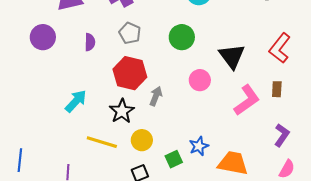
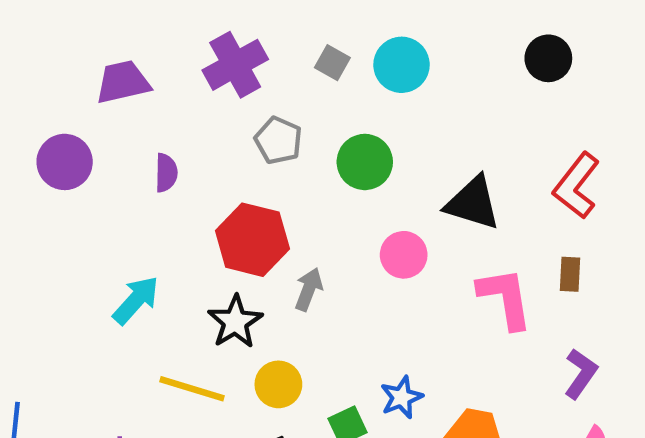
gray pentagon: (130, 33) -> (278, 140), moved
black triangle: (232, 56) -> (473, 203), turned -36
pink L-shape: (247, 100) -> (505, 298), turned -64

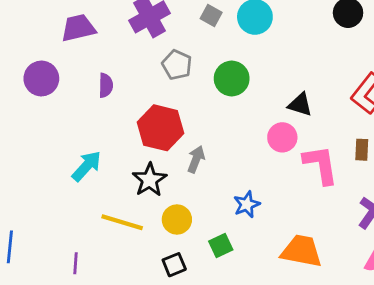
black triangle: (473, 203) -> (300, 105), size x0.7
pink circle: (404, 255) -> (282, 137), moved
blue star: (401, 397) -> (247, 204), moved

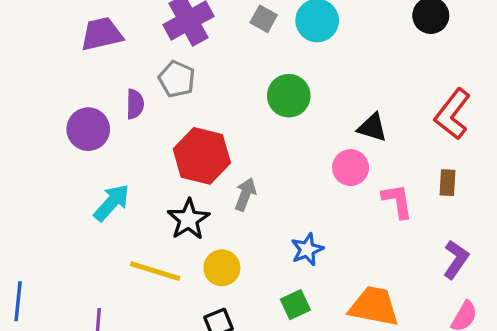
gray pentagon: (177, 65) -> (177, 79), moved
purple circle: (41, 78) -> (88, 129), moved
pink L-shape: (321, 165) -> (397, 201), size x0.7
green square: (221, 246) -> (295, 305), moved

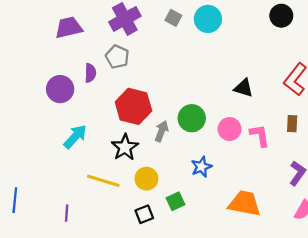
green circle: (289, 96) -> (192, 118), moved
pink circle: (351, 168) -> (230, 129), moved
green square: (295, 305) -> (176, 201), moved

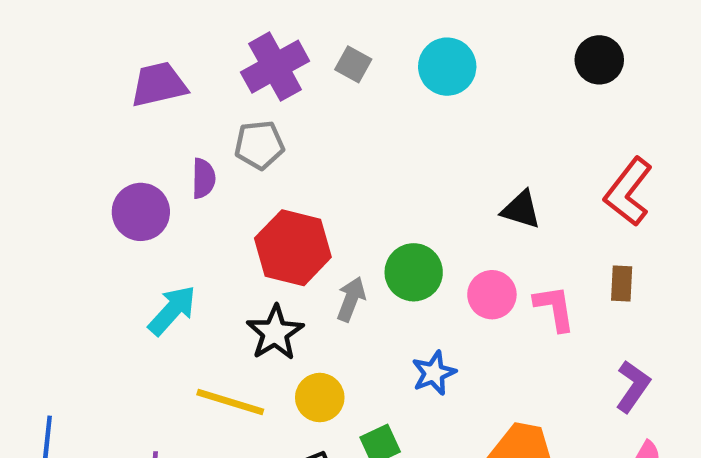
gray square: (173, 18) -> (353, 64), moved
gray pentagon: (117, 57) -> (259, 145), turned -30

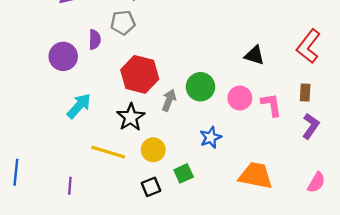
purple L-shape: (633, 386) -> (311, 126), moved

